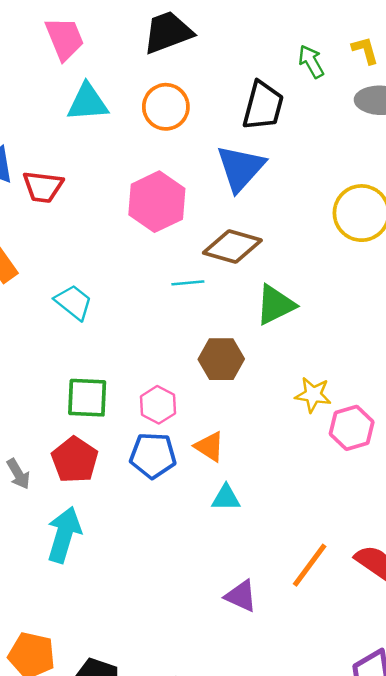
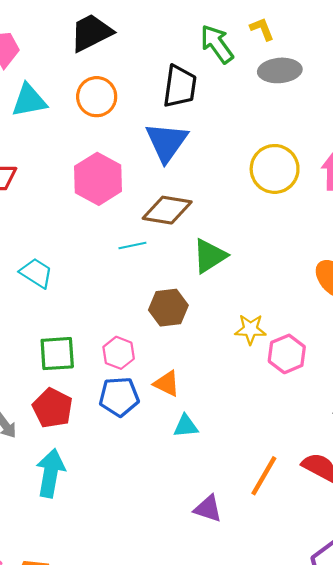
green arrow: (311, 62) -> (217, 44), size x1.4

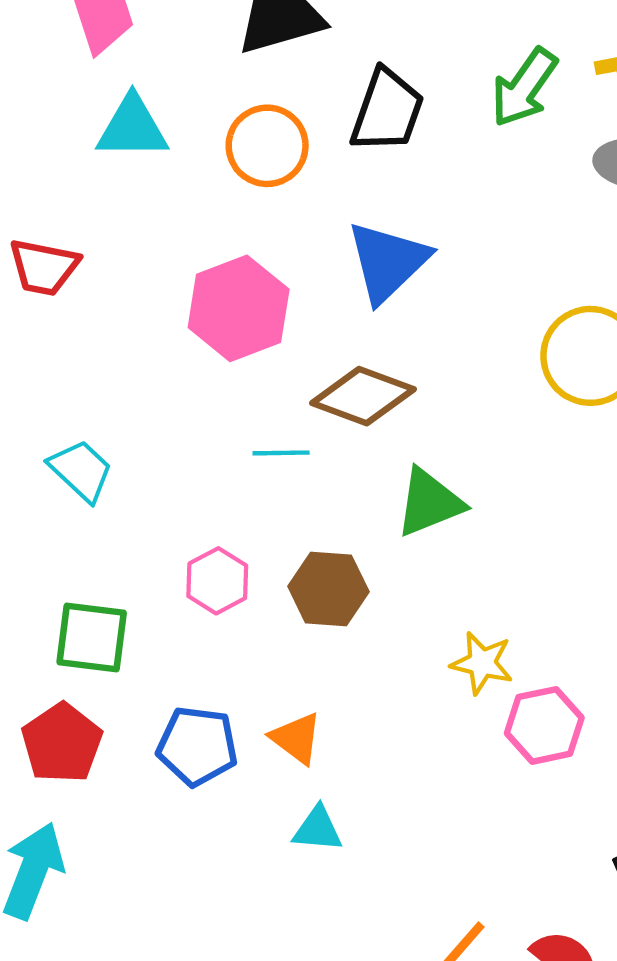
green arrow: (217, 44) -> (524, 88), turned -120
black trapezoid: (180, 86) -> (387, 111), moved
pink hexagon: (119, 353) -> (217, 581), moved

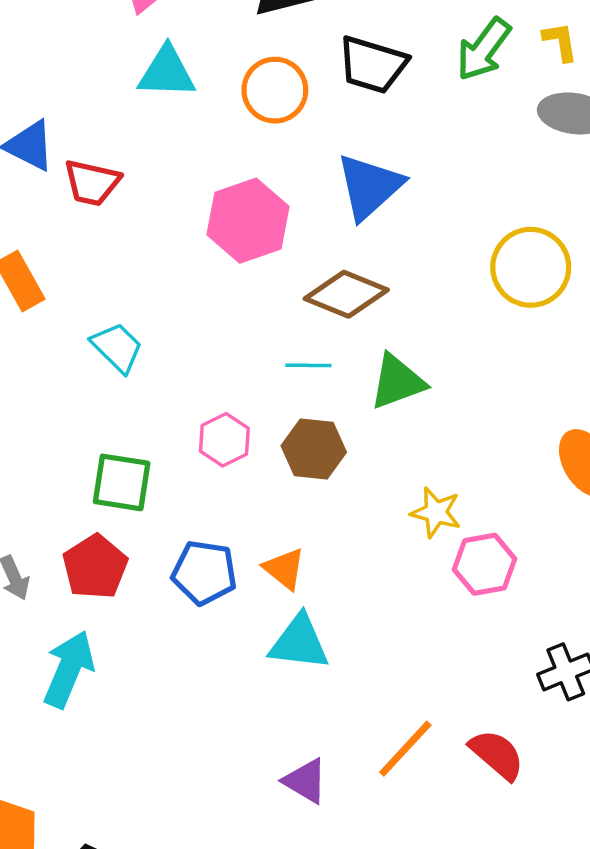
black trapezoid: (387, 111) -> (373, 65), turned 86
cyan line: (281, 453) -> (308, 365), moved
cyan triangle: (318, 829) -> (299, 642), size x1.5

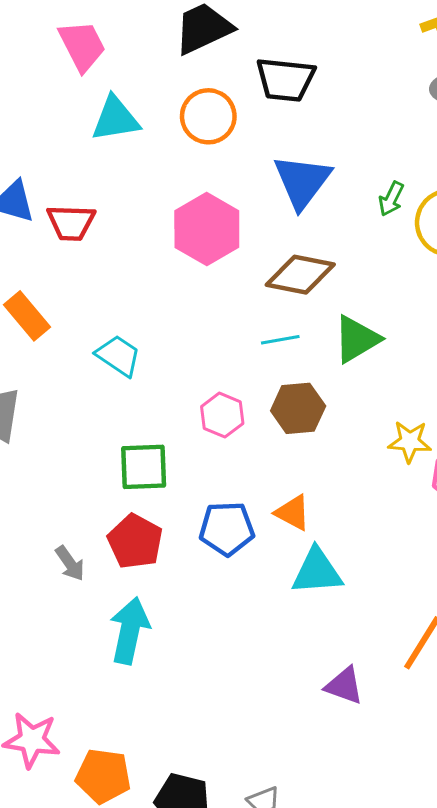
green arrow: (484, 49) -> (391, 199), moved, size x0.6

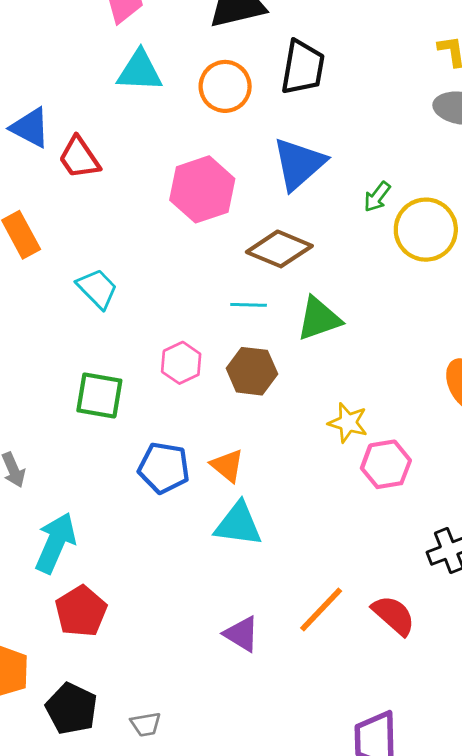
black trapezoid: (285, 80) -> (303, 67), turned -98
red trapezoid: (71, 223) -> (79, 158), turned 42
red pentagon: (135, 541) -> (81, 611), moved

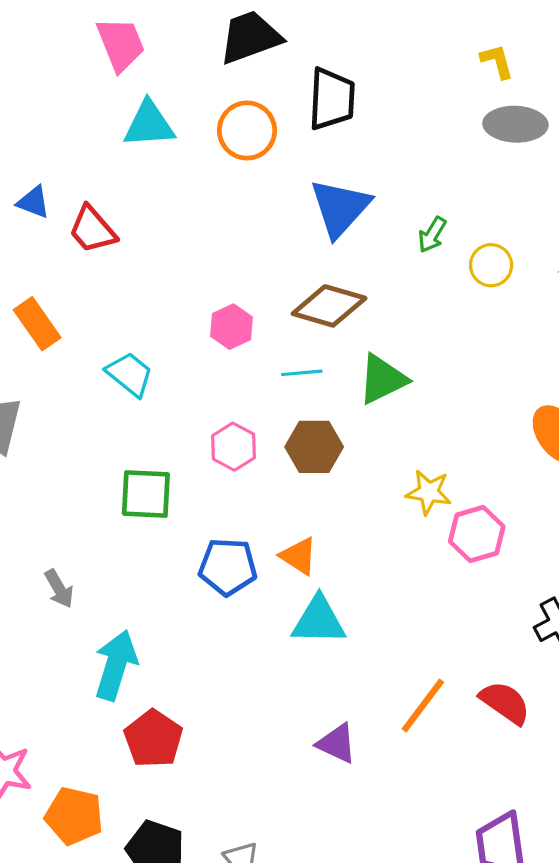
blue triangle: (30, 128) -> (33, 202), size x0.7
pink hexagon: (202, 189) -> (231, 327), moved, size x0.6
yellow circle: (426, 230) -> (491, 265), size x0.6

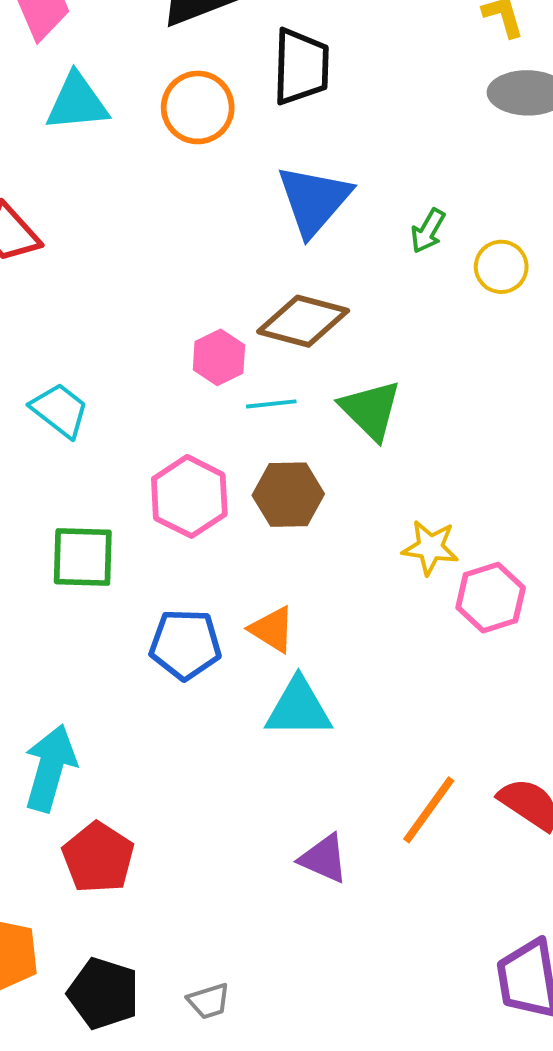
pink hexagon: (231, 327) -> (219, 357), moved
green triangle: (382, 379) -> (371, 410), turned -48
pink hexagon: (234, 447) -> (189, 496), size x1.4

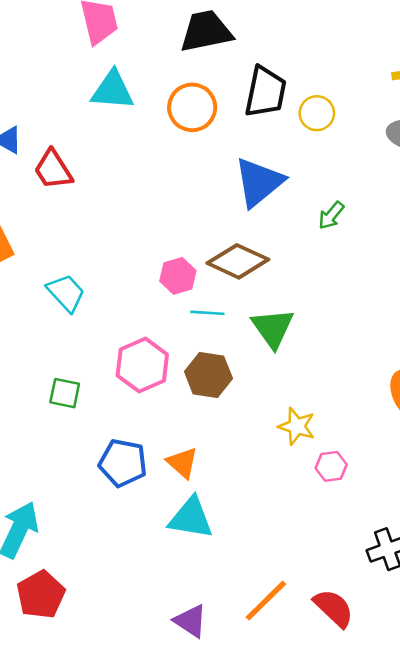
yellow circle: (501, 267) -> (317, 113), moved
green square: (83, 557) -> (65, 393), size x0.7
pink hexagon: (491, 598) -> (331, 466), size x0.7

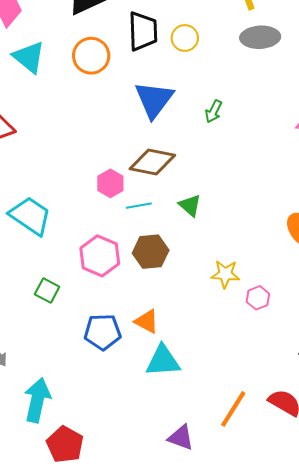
cyan triangle: (112, 90) -> (29, 57), turned 48
cyan trapezoid: (66, 293) -> (30, 216), size x1.4
green triangle: (273, 328) -> (190, 205), size x0.7
green square: (65, 393) -> (47, 290), turned 30

